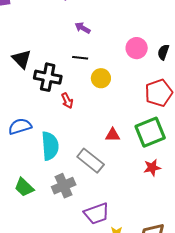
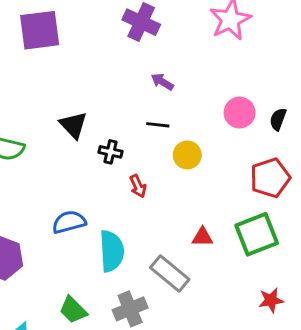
black cross: (48, 77) -> (111, 152), size x0.6
red star: (152, 168) -> (271, 300), moved

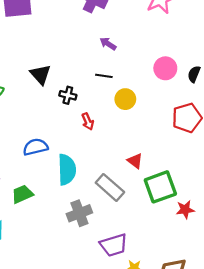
green square: (257, 234) -> (160, 187), moved
red triangle: (202, 237) -> (135, 161), turned 35
green trapezoid: (73, 310) -> (22, 194), moved, turned 110

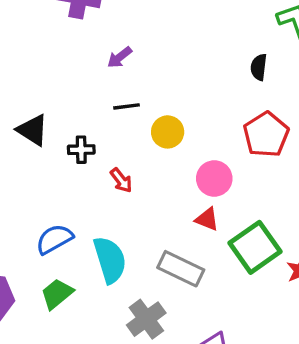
purple arrow: (108, 44) -> (120, 57), turned -56
pink circle: (165, 68) -> (214, 178), moved
green trapezoid: (22, 194) -> (57, 294), moved

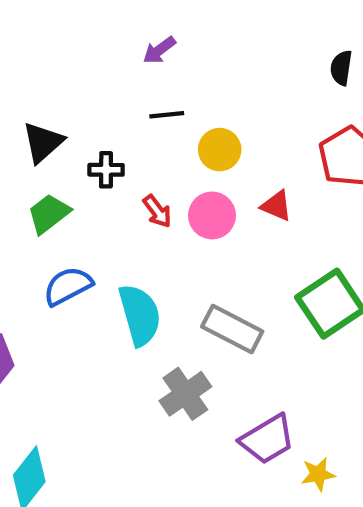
black triangle: (33, 130) -> (43, 142), turned 44
pink circle: (214, 178) -> (212, 215), moved
red triangle: (207, 219) -> (276, 206), moved
green trapezoid: (57, 294) -> (49, 214), moved

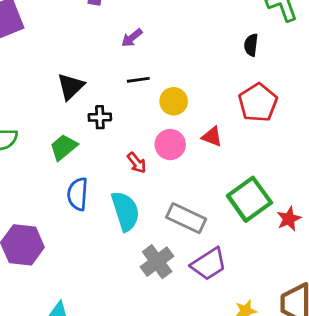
black triangle: (43, 142) -> (71, 86), moved
red arrow: (157, 211) -> (137, 163), moved
blue semicircle: (68, 286) -> (78, 194), turned -56
purple trapezoid: (267, 439) -> (209, 264), moved

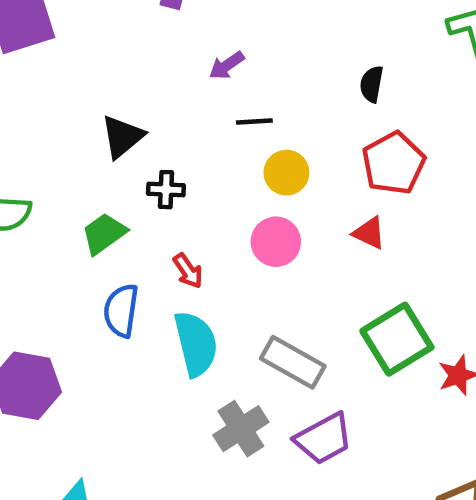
black semicircle: (251, 45) -> (372, 84), moved
black line: (138, 80) -> (254, 121), moved
red pentagon: (258, 103) -> (394, 163), moved
red triangle: (212, 137) -> (369, 233), moved
red arrow: (137, 163) -> (188, 271), moved

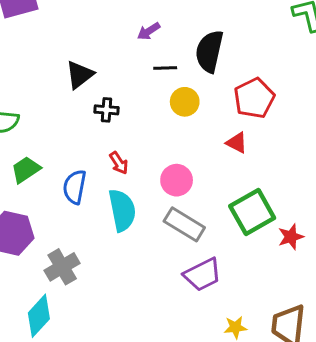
black semicircle: (372, 84) -> (209, 51), moved, size x1.8
green trapezoid: (104, 234) -> (26, 170), moved
pink circle: (276, 242) -> (177, 180), moved
gray cross: (241, 429) -> (62, 267), moved

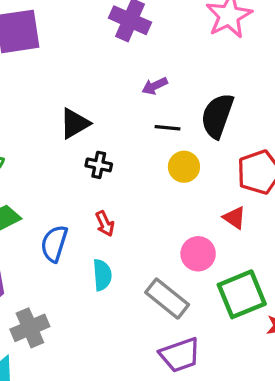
pink circle: (177, 180) -> (198, 254), moved
cyan semicircle: (122, 210) -> (102, 275), size x0.7

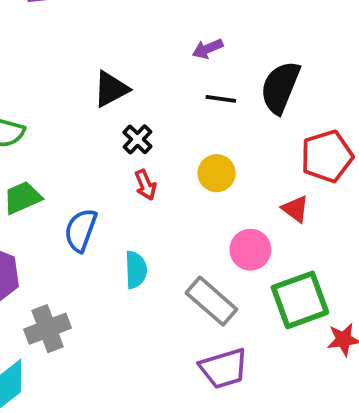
black cross: (99, 165) -> (137, 139), turned 30
yellow circle: (184, 167) -> (217, 173), moved
red arrow: (105, 224) -> (146, 185), moved

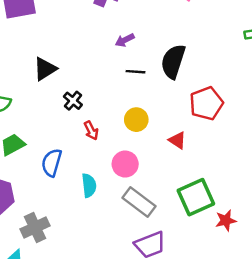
black triangle: (111, 89) -> (45, 69), moved
black cross: (137, 139) -> (73, 101), moved
red triangle: (295, 209) -> (177, 140), moved
pink circle: (250, 250) -> (125, 164), moved

